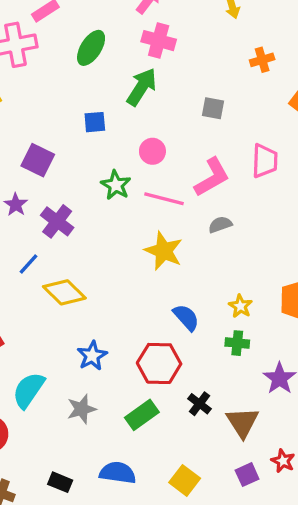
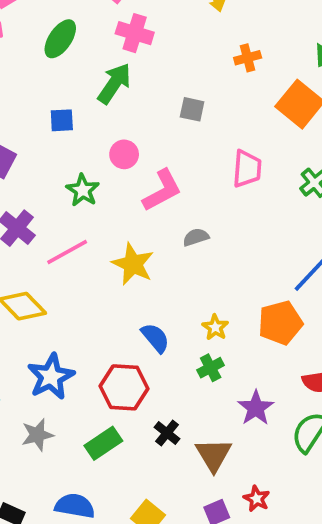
pink L-shape: (212, 177) -> (162, 190), moved
pink line: (164, 199) -> (67, 252), moved, turned -45
green cross: (237, 343) -> (211, 368), turned -35
blue star: (92, 356) -> (51, 377), size x1.4

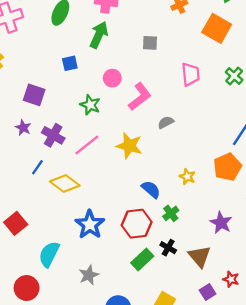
green cross: (211, 368) -> (171, 213), moved
gray star: (37, 435) -> (89, 275), moved
green rectangle: (103, 443) -> (142, 259), moved

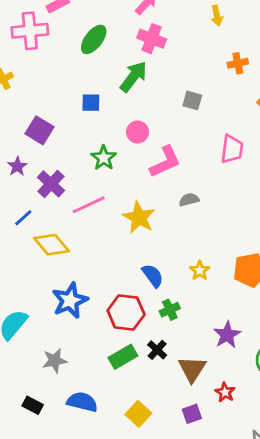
red star: (231, 279) -> (225, 392), moved

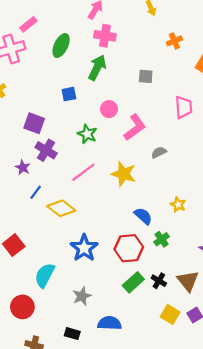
purple star: (17, 166) -> (23, 168), moved
purple cross: (51, 184) -> (46, 150), moved
black cross: (157, 350) -> (159, 281), moved
yellow square: (138, 414) -> (170, 314), moved

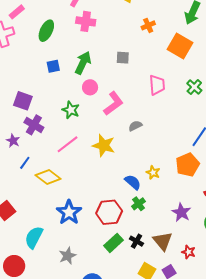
green arrow: (97, 68) -> (83, 63), moved
blue square: (69, 94) -> (53, 66), moved
blue semicircle: (143, 216) -> (133, 182), moved

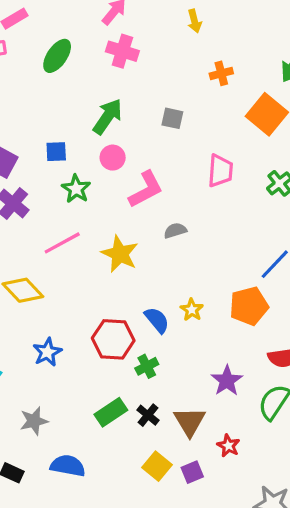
blue square: (53, 66) -> (56, 152), moved
green cross: (139, 204) -> (147, 366), moved
blue star: (69, 212) -> (47, 352), size x0.7
red hexagon: (109, 212) -> (113, 339), moved

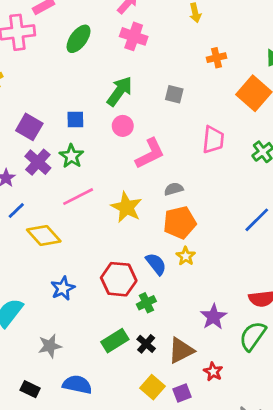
green star: (76, 189) -> (71, 156), moved
orange pentagon: (249, 306) -> (180, 223), moved
brown triangle: (190, 422) -> (181, 350), turned 32

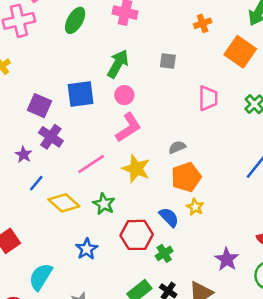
blue square: (75, 119) -> (81, 94), size x1.6
pink L-shape: (150, 154) -> (128, 127), moved
green star: (71, 156) -> (104, 204), moved

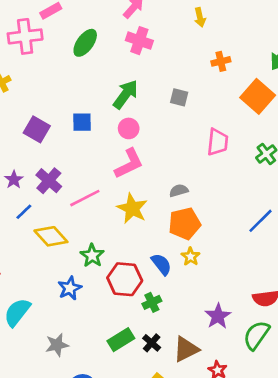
blue square: (81, 94) -> (82, 122), size x0.7
purple cross: (51, 137) -> (49, 181), moved
green star: (104, 204) -> (92, 256), moved

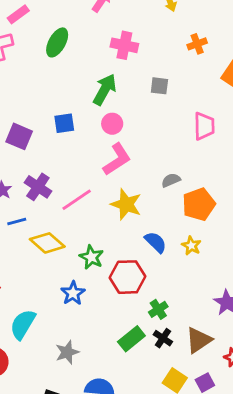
pink cross: (139, 41) -> (124, 45), moved
blue line: (24, 212) -> (17, 222), turned 36
orange pentagon: (185, 224) -> (199, 204), moved
blue semicircle: (161, 264) -> (156, 242), moved
green cross: (152, 302) -> (158, 309), moved

